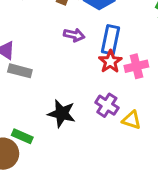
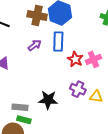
purple arrow: (74, 35) -> (35, 45), moved, turned -40
blue rectangle: (110, 40) -> (58, 42), moved
gray rectangle: (20, 71) -> (20, 107), moved

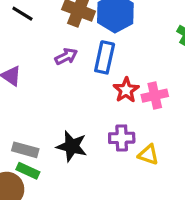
purple cross: (78, 89) -> (122, 138), turned -35

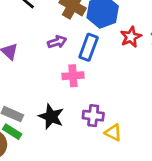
red star: (126, 90) -> (131, 37), moved
pink cross: (155, 96) -> (73, 76), moved

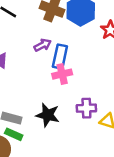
blue rectangle: (89, 47) -> (60, 57), moved

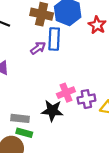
blue rectangle: (60, 57) -> (54, 39), moved
pink cross: (62, 74) -> (66, 93), moved

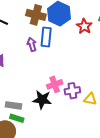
purple arrow: (38, 48) -> (32, 44), turned -72

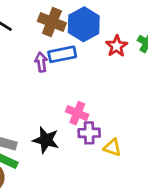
blue rectangle: (46, 37) -> (62, 54), turned 66
pink cross: (55, 84) -> (77, 113), moved, turned 35

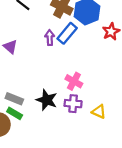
blue rectangle: (62, 54) -> (67, 33), turned -45
purple cross: (89, 133) -> (73, 104), moved

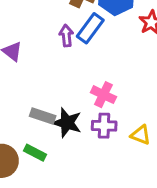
gray rectangle: (14, 99) -> (43, 116), moved
green rectangle: (15, 113) -> (35, 153), moved

